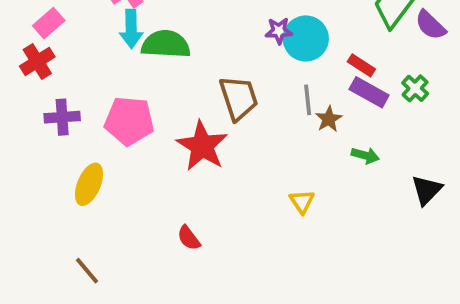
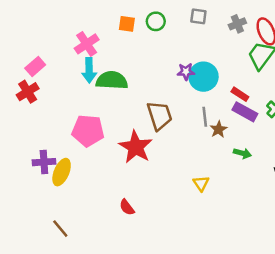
purple cross: (62, 117) -> (44, 162), moved

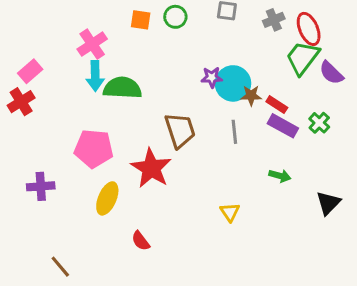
brown star: (219, 129) -> (251, 96), moved, turned 30
yellow ellipse: (62, 172) -> (107, 198), moved

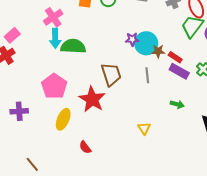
pink pentagon: (94, 149) -> (54, 86), turned 30

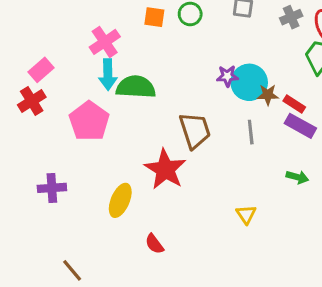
pink pentagon: (54, 86) -> (89, 121), moved

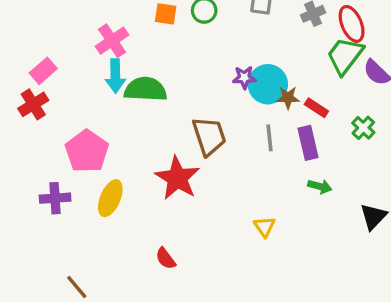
pink pentagon: (89, 121) -> (87, 151), moved
purple rectangle: (300, 126) -> (308, 143), moved, turned 48
yellow ellipse: (120, 200) -> (110, 198), moved

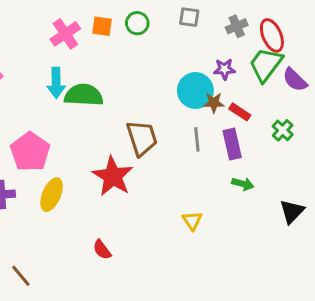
pink cross: (112, 41) -> (65, 34), moved
purple star: (244, 78) -> (224, 69), moved

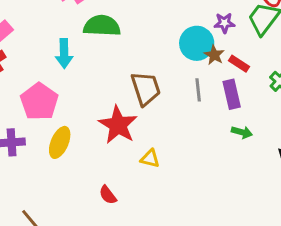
cyan arrow: (56, 83) -> (64, 53), moved
green semicircle: (84, 95) -> (102, 26), moved
brown star: (214, 103) -> (214, 55), turned 30
yellow triangle: (192, 221) -> (150, 158), moved, turned -42

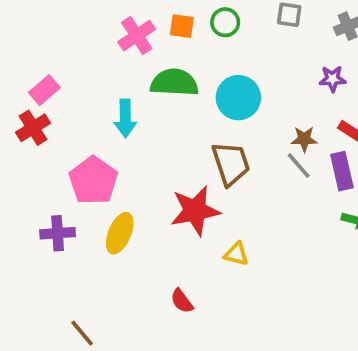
cyan circle: (197, 43) -> (238, 98), moved
brown star: (214, 55) -> (304, 139), moved, turned -30
gray line: (198, 90) -> (299, 165), turned -35
red star: (118, 125) -> (195, 211), turned 30

